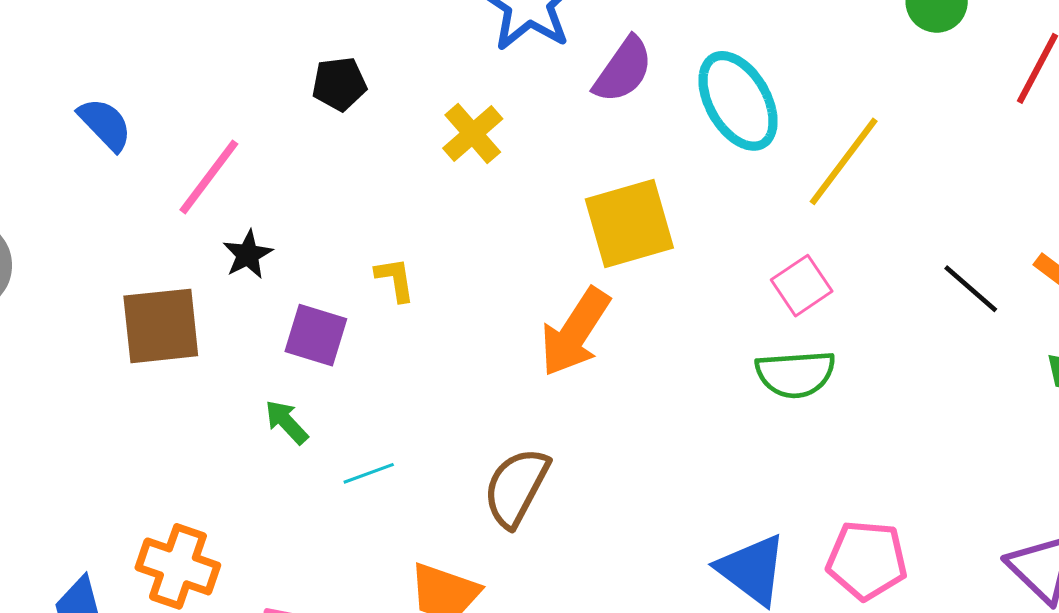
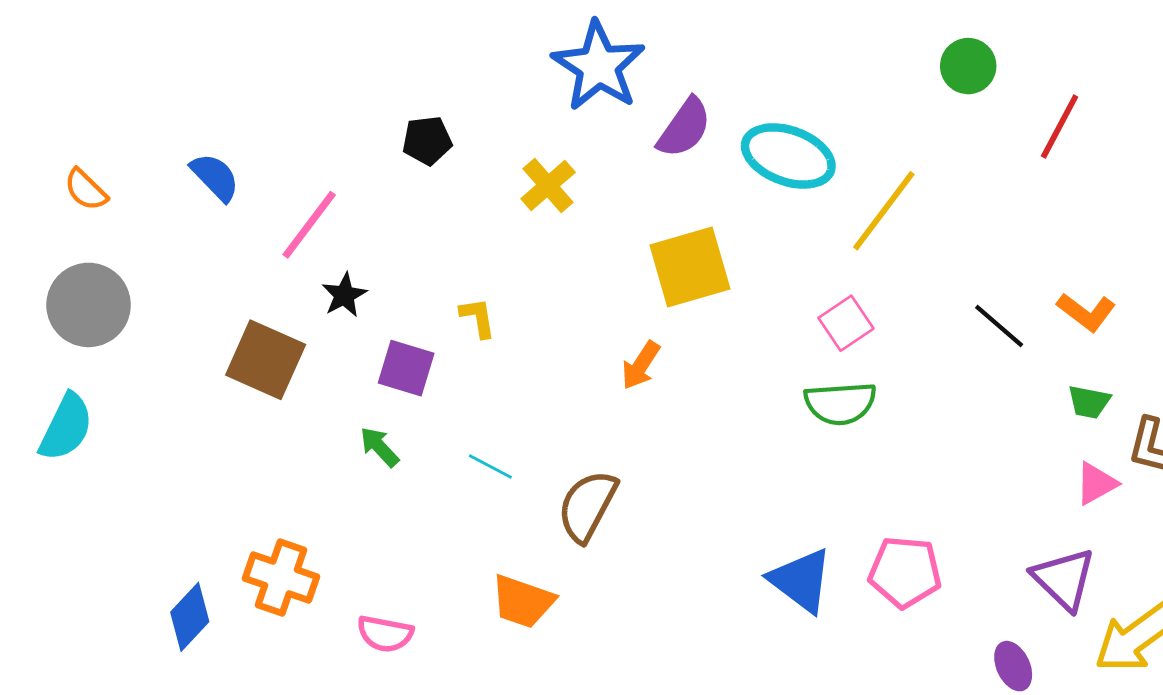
cyan ellipse: (738, 101) -> (788, 156), turned -40
brown square: (161, 326) -> (266, 360), turned 30
orange arrow: (575, 332) -> (641, 365), size x0.6
cyan line: (369, 473) -> (490, 467), moved, turned 48

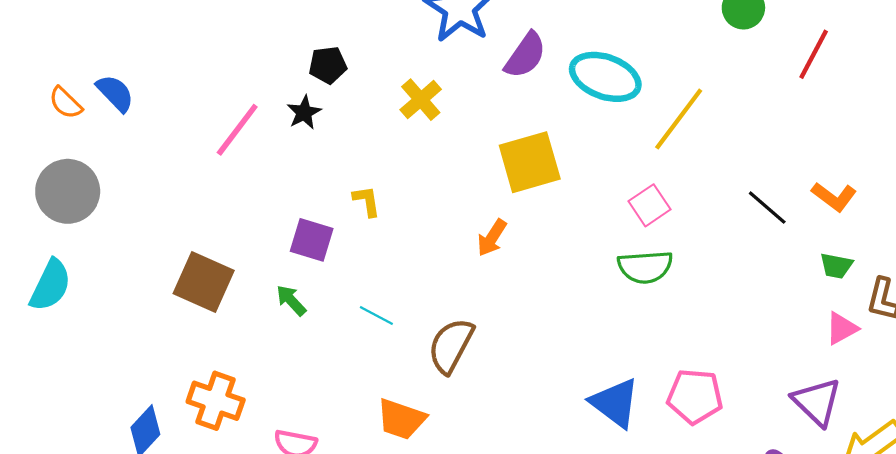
blue semicircle: (215, 177) -> (115, 93), moved
black star: (344, 295) -> (304, 113), moved
brown square: (266, 360) -> (204, 282), moved

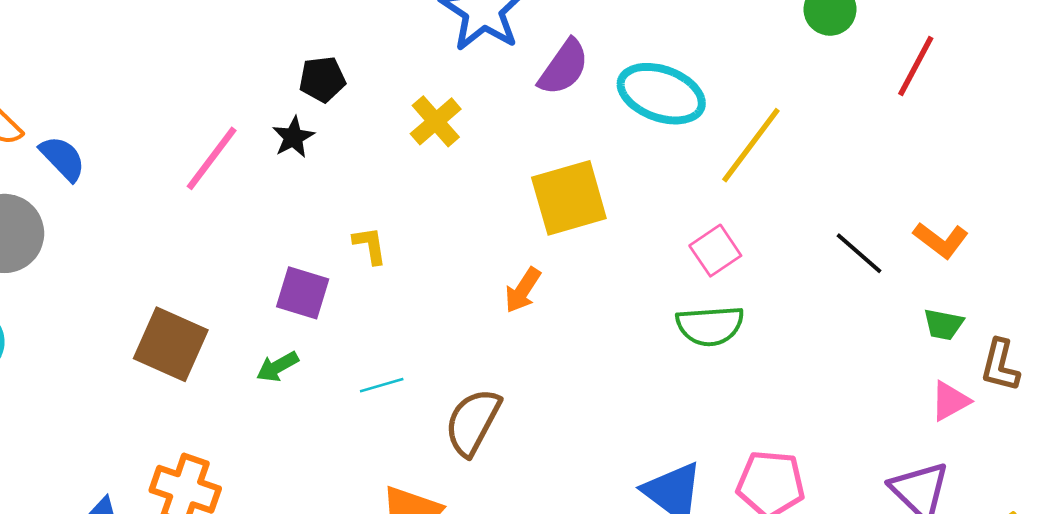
blue semicircle: (115, 93) -> (63, 158), moved
green arrow: (291, 300) -> (277, 367), turned -76
cyan line: (376, 315) -> (382, 385), turned -44

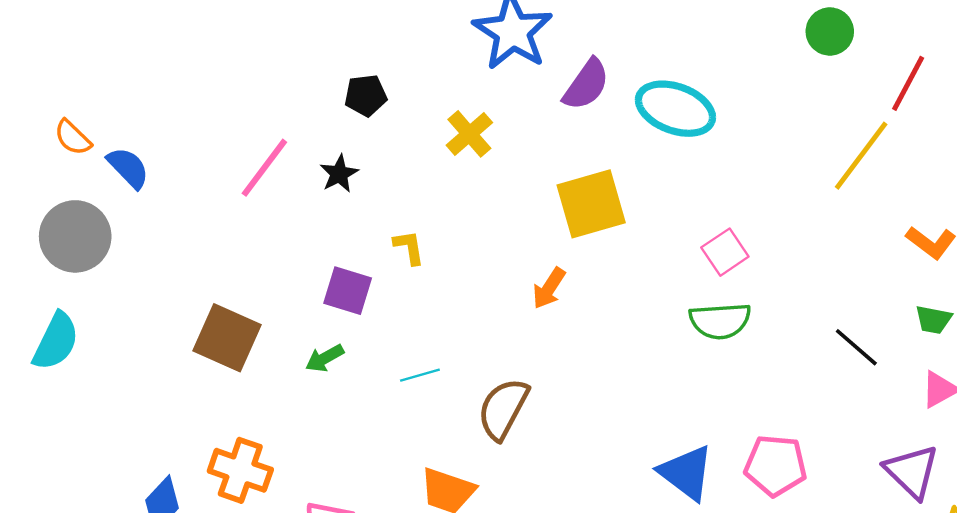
black star: (293, 137) -> (339, 174), moved
yellow line: (751, 145) -> (861, 156), moved
black line: (859, 253) -> (856, 347), moved

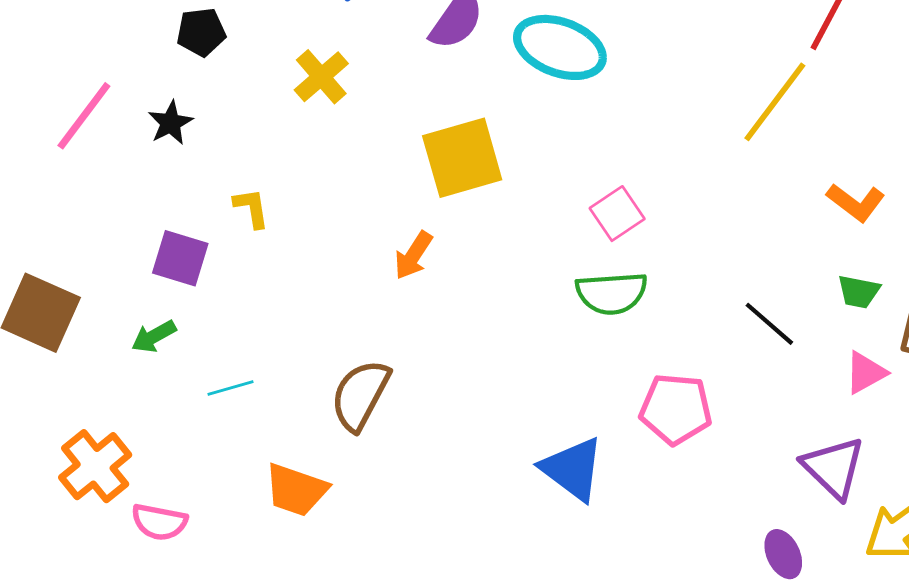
cyan line: (420, 375) -> (231, 388), moved
pink pentagon: (776, 465) -> (676, 409), moved
orange cross: (240, 470) -> (95, 466), moved, turned 32

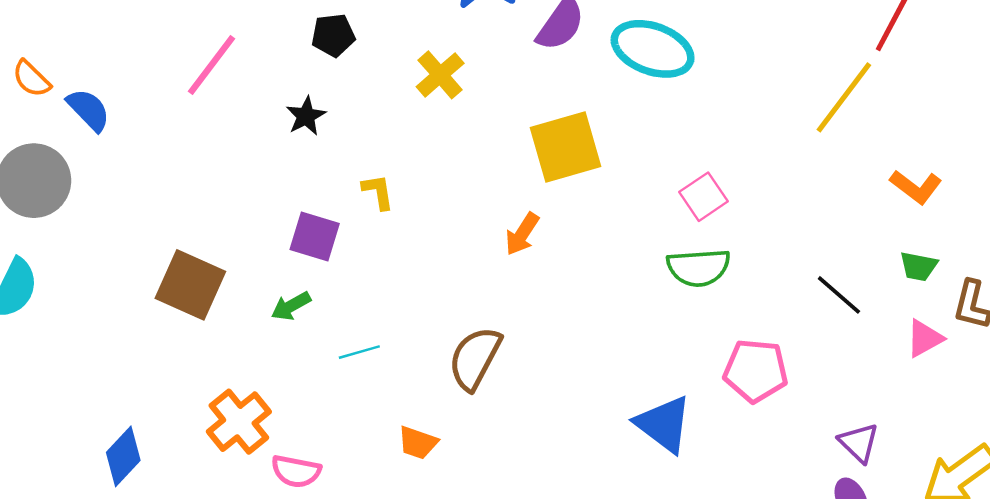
pink line: (84, 116) -> (212, 65), moved
purple triangle: (833, 468) -> (859, 443), moved, size x0.7
orange trapezoid: (296, 490) -> (418, 443), size x0.7

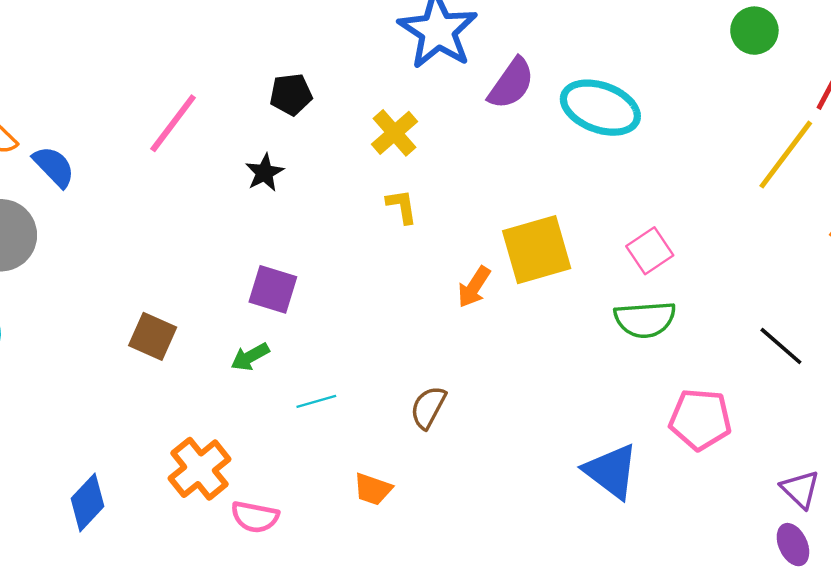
yellow square: (566, 147) -> (537, 250), moved
yellow L-shape: (378, 192) -> (402, 206), moved
brown square: (190, 285) -> (153, 336), size x0.7
brown semicircle: (475, 358) -> (428, 407), size x0.7

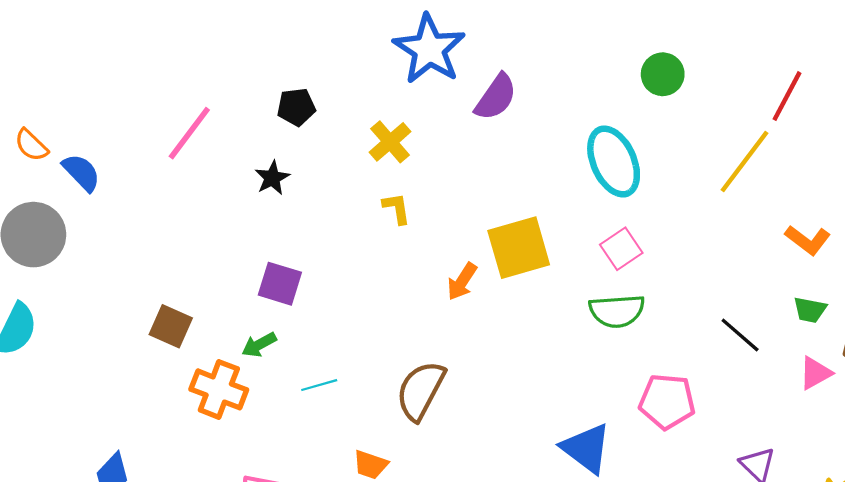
green circle: (754, 31) -> (663, 74), moved
cyan ellipse: (600, 108) -> (614, 162), moved, turned 46
brown semicircle: (428, 407) -> (421, 391), size x1.5
orange cross: (199, 469) -> (219, 389), moved, turned -30

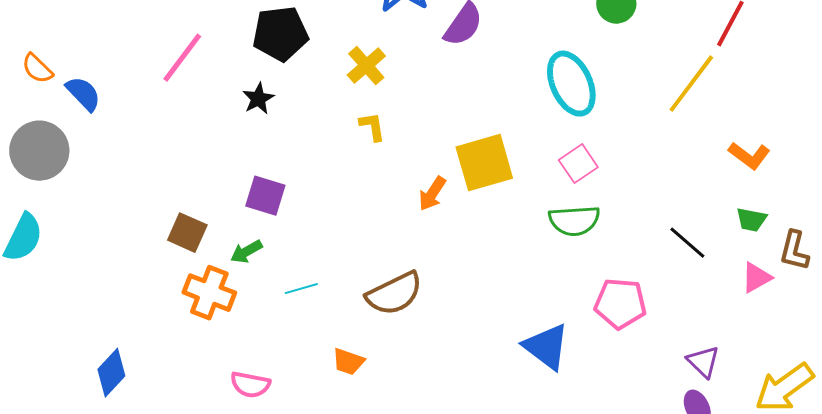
black pentagon: (296, 107) -> (280, 34), size x1.6
brown square: (171, 326) -> (187, 233), moved
brown semicircle: (421, 391) -> (394, 294), turned -144

